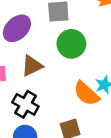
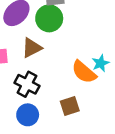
green circle: (71, 44) -> (49, 18), moved

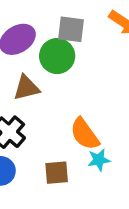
cyan star: (101, 63) -> (99, 160), moved

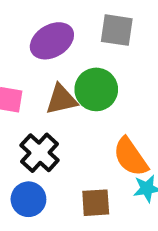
green circle: (57, 56) -> (96, 89), moved

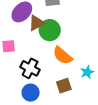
brown triangle: (61, 99) -> (37, 23), moved
orange semicircle: (131, 157) -> (63, 56), moved

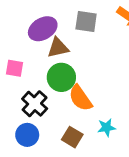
green circle: (50, 30) -> (61, 77), moved
brown square: (64, 86) -> (72, 137), turned 35

